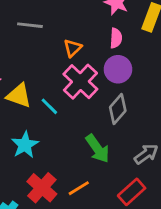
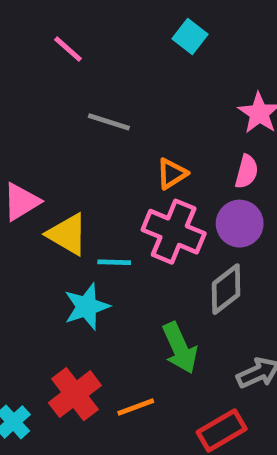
pink cross: (80, 82) -> (174, 232), turned -32
cyan line: (49, 106) -> (114, 262), turned -54
cyan star: (25, 145) -> (87, 307), moved

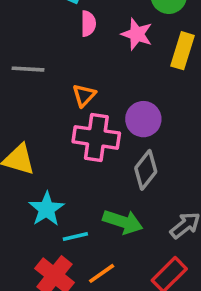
pink semicircle: (247, 172) -> (88, 24), moved
cyan line: (114, 262) -> (75, 237), moved
green arrow: (180, 348) -> (123, 222), turned -33

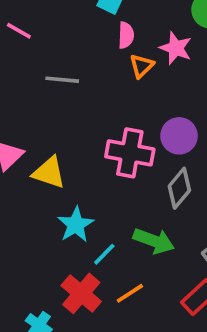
orange triangle: (84, 95) -> (142, 66), moved
cyan line: (75, 237) -> (104, 254), turned -35

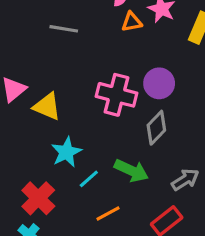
orange triangle: (142, 66) -> (132, 22), turned 30
red cross: (81, 293) -> (38, 198), moved

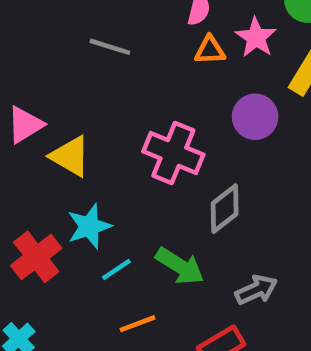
purple circle: (159, 83) -> (255, 117), moved
red cross: (38, 198) -> (36, 257), moved

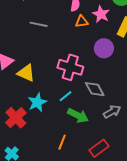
gray diamond: (225, 209) -> (95, 89), turned -75
cyan line: (116, 270) -> (65, 96), moved
gray arrow: (256, 290) -> (112, 112), moved
orange line: (137, 324) -> (62, 142), turned -42

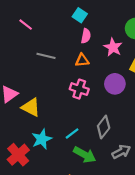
orange triangle: (82, 22) -> (82, 60), moved
pink cross: (70, 67) -> (79, 89), moved, size x0.7
gray diamond: (95, 89) -> (104, 127), turned 65

